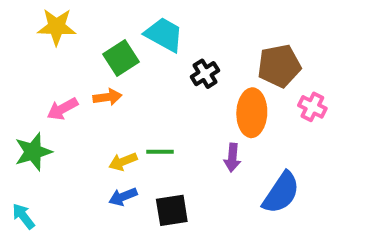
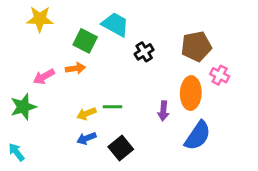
green square: (121, 58) -> (85, 41), turned -30
orange ellipse: (252, 113) -> (191, 93), moved
black square: (172, 210) -> (121, 148), turned -30

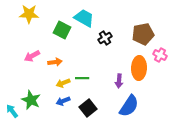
orange arrow: (75, 68) -> (55, 62), moved
green star: (23, 107) -> (31, 100), moved, turned -30
blue semicircle: (198, 136) -> (129, 106), moved

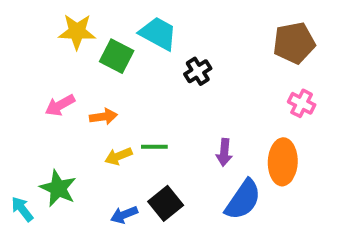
yellow star: (29, 14) -> (77, 32), moved
brown pentagon: (143, 34) -> (294, 43), moved
orange ellipse: (139, 68) -> (283, 162), moved
blue arrow: (63, 101) -> (124, 215), moved

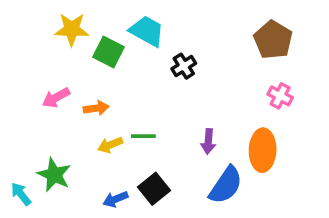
brown pentagon: (294, 43) -> (273, 40), turned -30

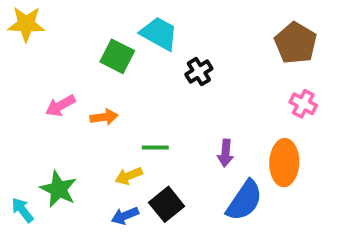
yellow star: (72, 29) -> (26, 24), moved
yellow arrow: (110, 145) -> (129, 176), moved

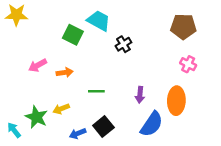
brown pentagon: (296, 43) -> (183, 27), turned -30
yellow arrow: (129, 176) -> (61, 109), moved

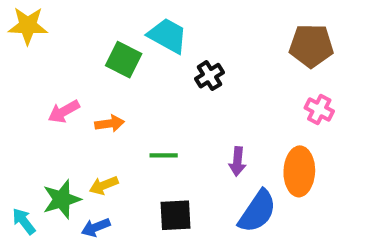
green star: (36, 117) -> (62, 199), turned 30
black square: (103, 127) -> (176, 215), turned 36
blue arrow: (78, 134) -> (96, 227), moved

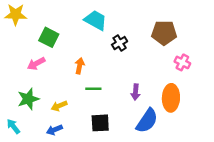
brown pentagon: (311, 46) -> (164, 33), moved
green square: (124, 60) -> (49, 37), moved
orange arrow: (110, 124) -> (80, 66), moved, turned -70
green star: (62, 199) -> (28, 99), moved

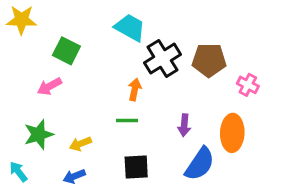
brown pentagon: (164, 33) -> (209, 60), moved
black cross: (120, 43) -> (163, 59), size x1.6
orange arrow: (80, 66) -> (135, 90), moved

